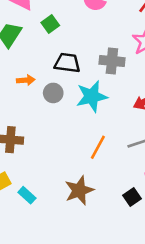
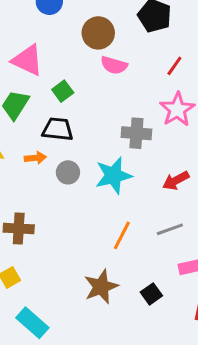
black trapezoid: (67, 63) -> (58, 129), moved
cyan rectangle: (27, 195) -> (32, 323), moved, size x1.5
black square: (132, 197) -> (151, 294), moved

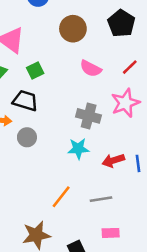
pink semicircle: (114, 65) -> (91, 69), moved
cyan star: (113, 176) -> (78, 149), moved, size x0.7

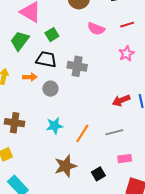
red line: (130, 67) -> (127, 25), turned 32
pink star: (125, 103) -> (126, 54), size x0.7
gray cross: (89, 116) -> (77, 66), moved
cyan star: (78, 149) -> (55, 126), moved

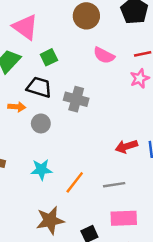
pink star: (126, 54) -> (140, 78), moved
pink rectangle: (125, 159) -> (124, 218), size x1.5

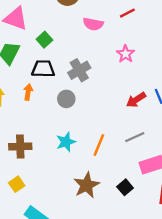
pink star: (140, 78) -> (126, 54), moved
gray cross: (76, 99) -> (79, 70), turned -30
orange arrow: (17, 107) -> (28, 92), turned -70
gray circle: (41, 123) -> (66, 99), moved

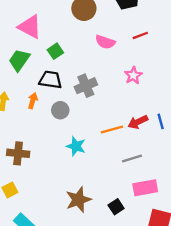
gray circle: (66, 99) -> (60, 110), moved
cyan star: (66, 142) -> (76, 146), moved, turned 30
orange line: (99, 145) -> (112, 129), moved, turned 45

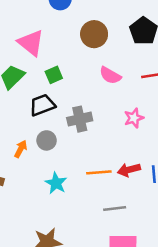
black trapezoid: (50, 80) -> (42, 105), turned -40
orange arrow: (33, 101) -> (21, 149), moved

